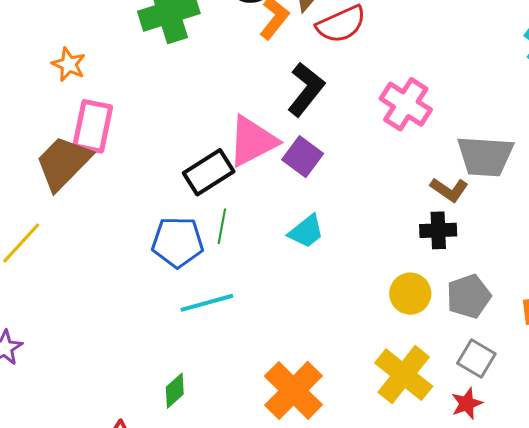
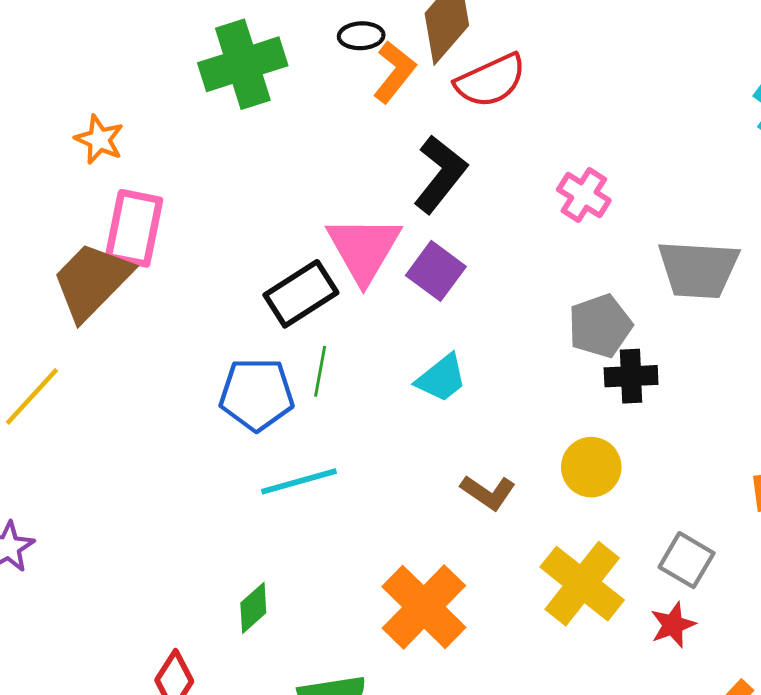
pink cross: (406, 104) -> (584, 195), size x0.7
pink triangle: (252, 141) -> (364, 249), turned -32
brown L-shape: (449, 190) -> (488, 492), moved
gray pentagon: (469, 296) -> (600, 326), moved

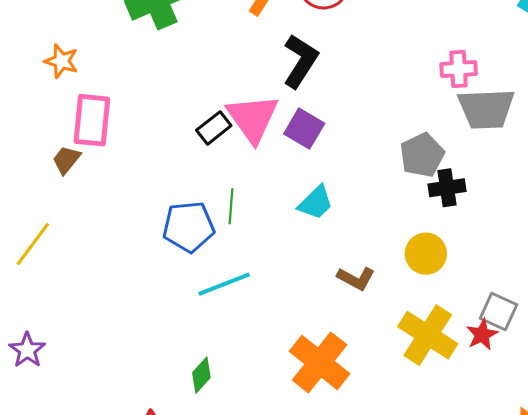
pink cross: (584, 195) -> (459, 69), moved, turned -30
brown trapezoid: (92, 281) -> (66, 160), size x0.5
black rectangle: (301, 294) -> (214, 128), moved, size x0.7
red star: (673, 625) -> (482, 335), moved

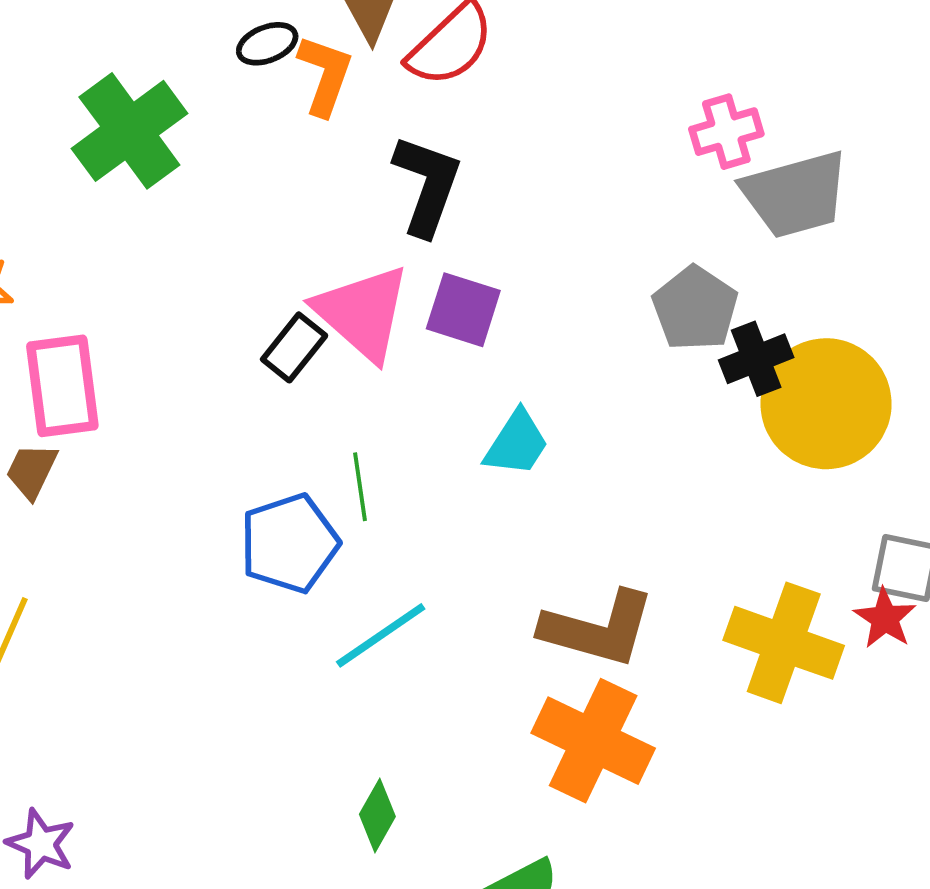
yellow circle: (426, 254) -> (826, 404), moved, size x1.6
brown L-shape: (356, 278) -> (598, 629), moved, size x1.6

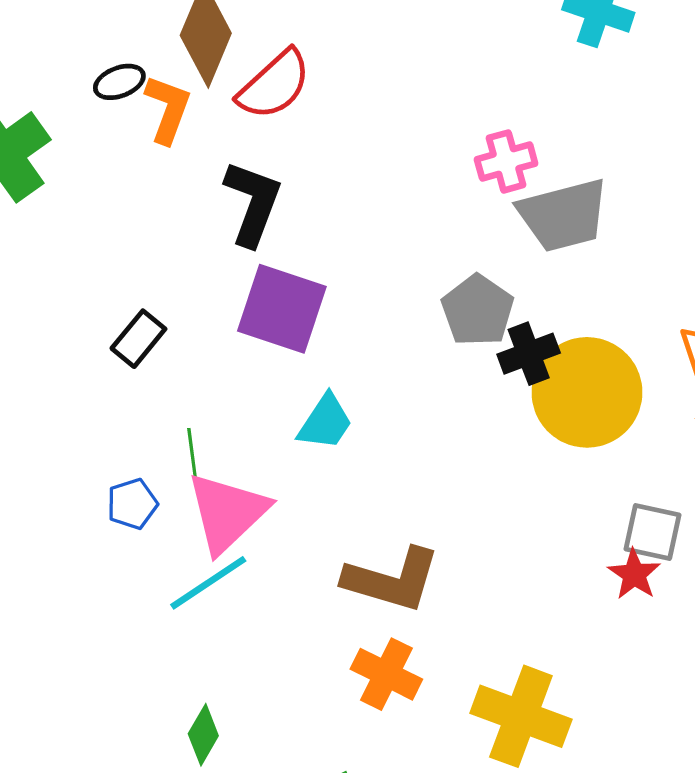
purple square: (463, 310) -> (282, 309), size x1.4
pink triangle: (362, 313) -> (227, 513), moved, turned 34
blue pentagon: (289, 543) -> (132, 504), size x0.6
yellow cross: (784, 643) -> (521, 716), moved
orange cross: (593, 741) -> (386, 674), size x0.7

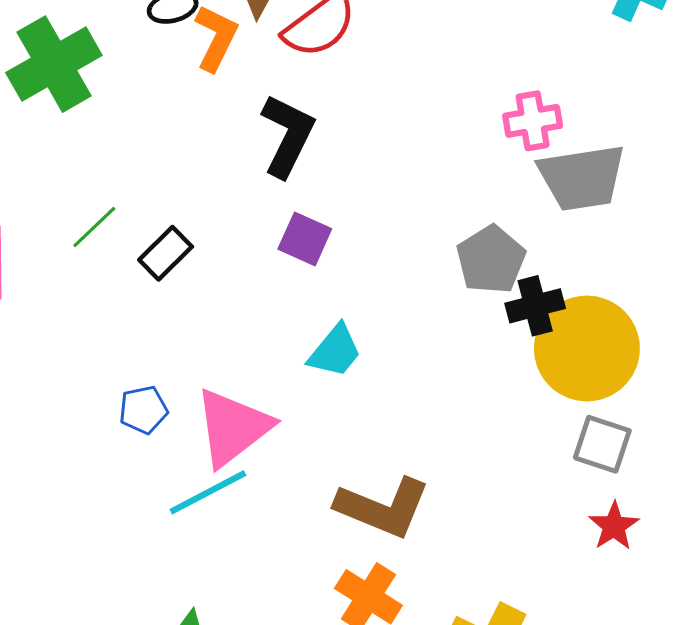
purple square: (282, 309) -> (305, 239), size x0.6
green line: (193, 457) -> (94, 227), moved, turned 48
gray square: (652, 532) -> (602, 444), moved

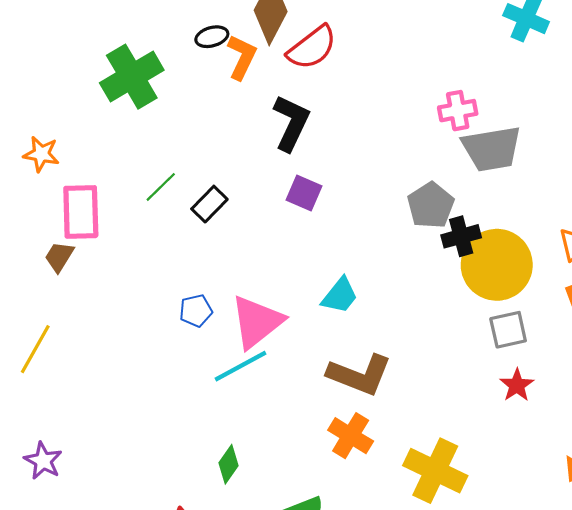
cyan trapezoid: (335, 351) -> (340, 296), moved
gray square: (602, 444) -> (508, 330), turned -30

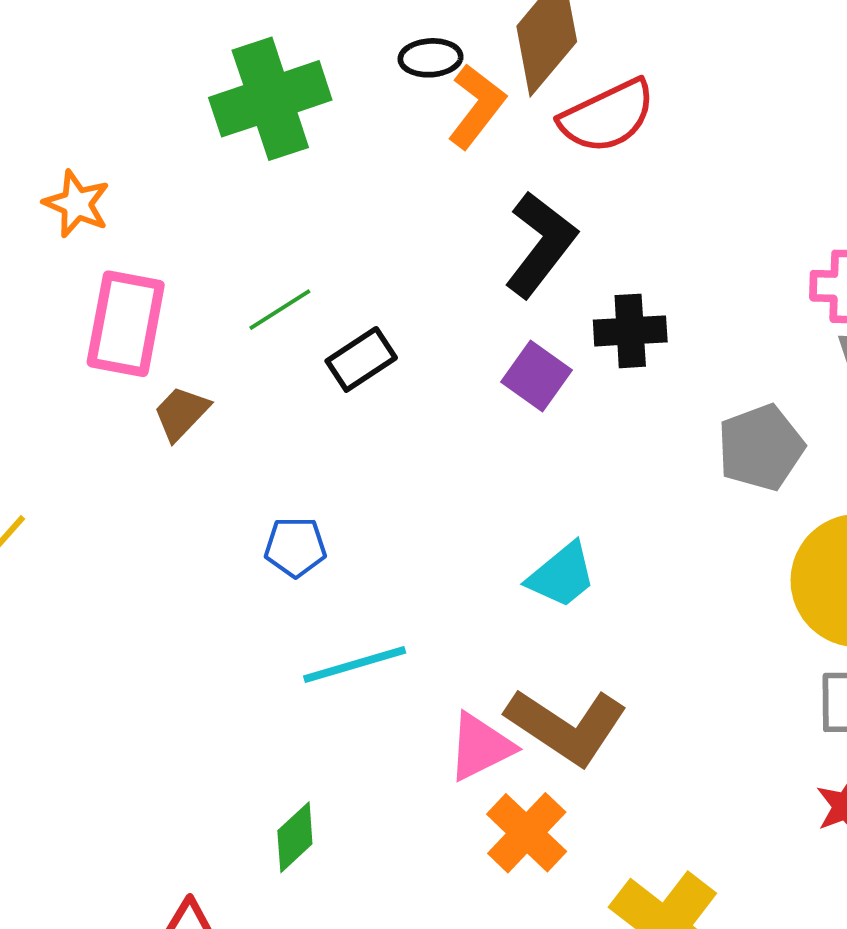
black cross: (461, 236) -> (630, 331), moved
brown trapezoid: (59, 257) -> (181, 413), moved
pink triangle: (257, 322) -> (480, 747), moved, size x0.7

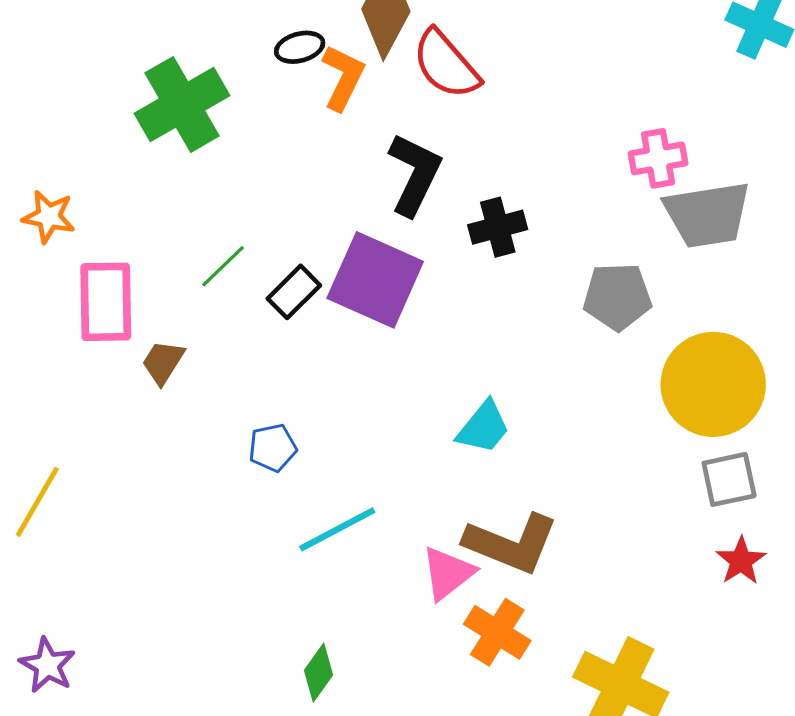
red semicircle: (607, 116) -> (446, 64), turned 86
purple square: (536, 376) -> (375, 280), moved, size x1.8
gray pentagon: (761, 447) -> (617, 297), turned 30

